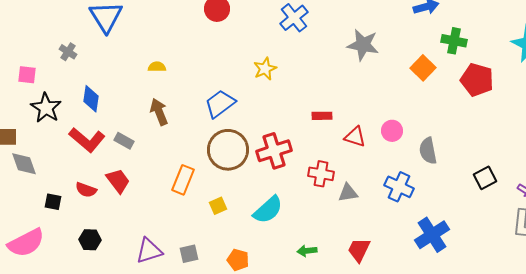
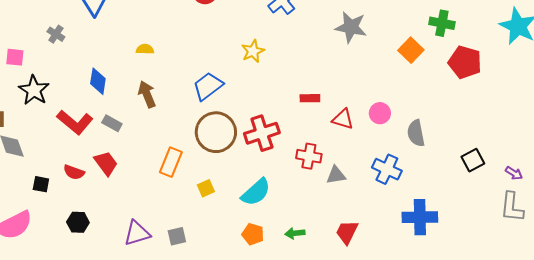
blue diamond: (91, 99) -> (98, 81), moved
blue cross: (432, 235) -> (420, 217), turned 32
orange pentagon: (238, 260) -> (253, 234), moved

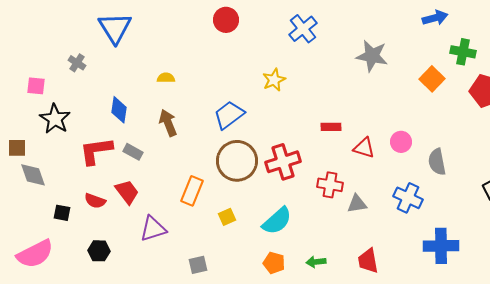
red L-shape: (75, 122) -> (96, 151), turned 132
red trapezoid: (347, 232) -> (368, 261), turned -36
purple triangle: (137, 233) -> (153, 229), moved

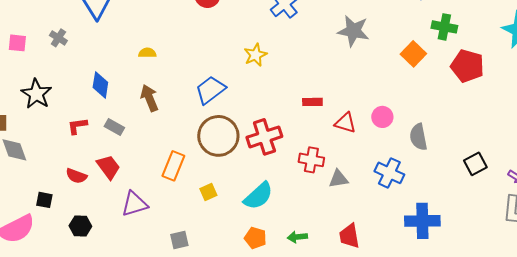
pink square: (36, 86) -> (17, 43), moved
red L-shape: (96, 151) -> (77, 126), size x0.6
black square: (62, 213) -> (44, 200), moved

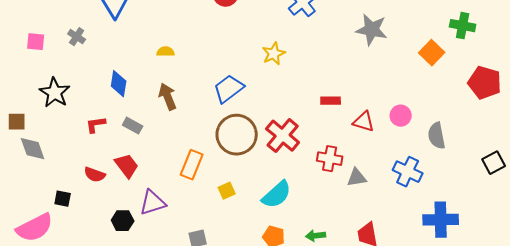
red pentagon: (467, 66) -> (485, 83), moved
red cross: (264, 137) -> (283, 136), turned -32
black hexagon: (80, 226) -> (123, 221), moved

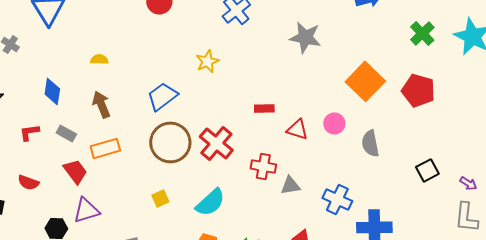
green cross: (463, 26) -> (422, 33), moved, turned 35
orange square: (432, 53) -> (365, 81), moved, size x1.5
orange rectangle: (192, 165) -> (105, 148), moved, turned 52
red trapezoid: (127, 166) -> (75, 171), moved
blue cross: (408, 172) -> (337, 199), moved

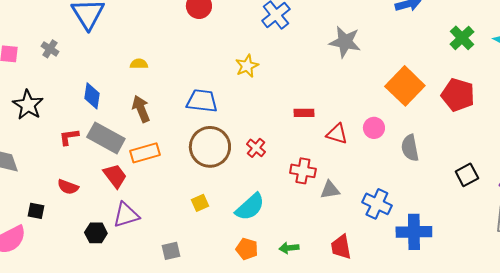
blue trapezoid: (162, 96) -> (202, 101), turned 44
gray rectangle: (66, 133) -> (106, 138), size x1.8
red cross: (216, 143) -> (256, 148), size x0.6

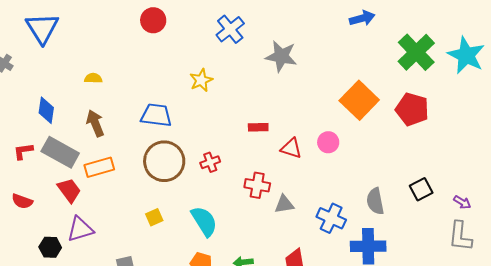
green cross: (462, 38) -> (416, 52), size x1.5
gray star: (345, 42) -> (281, 56), moved
red cross: (256, 148) -> (210, 162), turned 30
gray semicircle: (410, 148) -> (375, 201), moved
cyan semicircle: (250, 207) -> (204, 221), turned -80

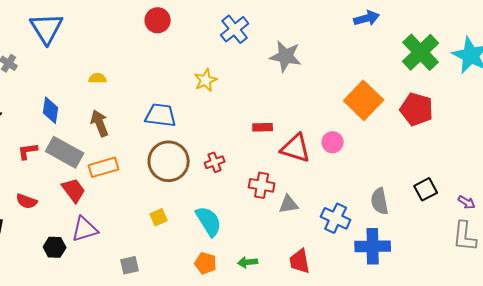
red triangle: (291, 148) -> (296, 148), size x1.4

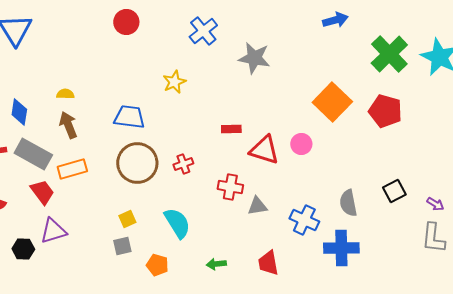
yellow semicircle: (98, 78) -> (65, 94), moved
orange pentagon: (206, 263) -> (157, 265), moved
gray square: (130, 265) -> (122, 246), moved

